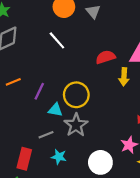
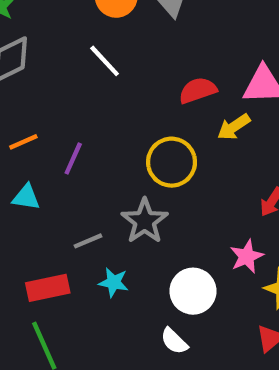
yellow arrow: (124, 77) -> (234, 127), turned 54
yellow circle: (76, 95) -> (172, 162), moved
cyan triangle: (55, 110) -> (26, 197), moved
red rectangle: (24, 159) -> (48, 288), turned 65

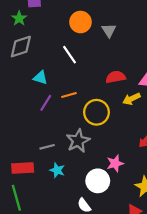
orange line: (23, 142) -> (69, 95), moved
cyan triangle: (26, 197) -> (40, 78), moved
pink star: (247, 256) -> (115, 163), moved

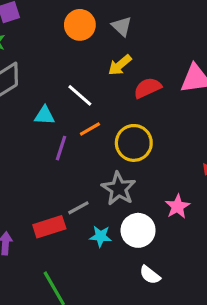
white line: (69, 55) -> (80, 95), moved
yellow arrow: (131, 99) -> (120, 65), moved
red rectangle: (23, 168) -> (49, 227), moved
white circle: (98, 181) -> (138, 230), moved

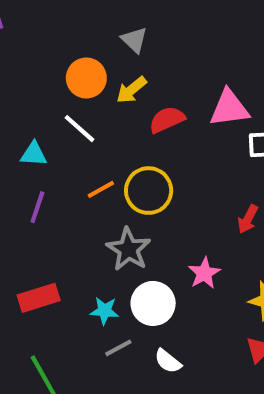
orange circle: (80, 25) -> (86, 78), moved
orange line: (90, 129) -> (101, 189), moved
purple line: (61, 148) -> (37, 207), moved
gray line: (78, 208) -> (118, 348), moved

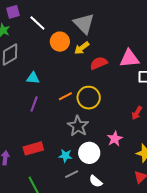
gray triangle: (134, 40) -> (84, 24), size x1.6
white line: (79, 129) -> (37, 23), moved

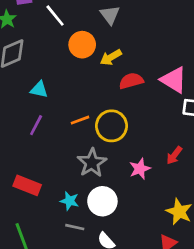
gray triangle: (84, 24) -> (110, 15), moved, size x0.7
pink triangle: (129, 58) -> (174, 80), turned 30
pink star: (115, 139) -> (140, 169), moved
red rectangle: (33, 148) -> (27, 185), turned 30
gray line: (72, 174) -> (75, 227), turned 32

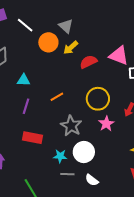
gray triangle: (110, 15) -> (66, 26), moved
yellow circle: (111, 126) -> (98, 99), moved
red rectangle: (27, 185) -> (33, 138), moved

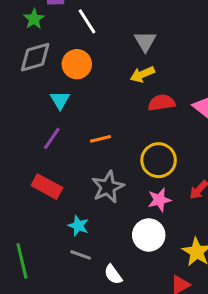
orange circle: (48, 42) -> (77, 64), moved
cyan triangle: (24, 80) -> (60, 100), turned 40
white circle: (84, 152) -> (149, 235), moved

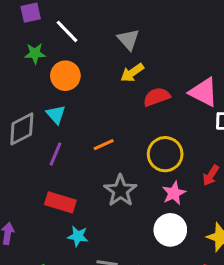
green star: (34, 19) -> (35, 53), moved, turned -30
gray diamond: (35, 57) -> (22, 129), moved
cyan star: (78, 226) -> (78, 236), moved

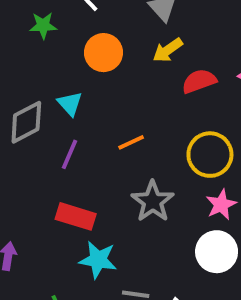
orange circle: (65, 76) -> (103, 53), moved
cyan star: (78, 236) -> (98, 260), size x1.4

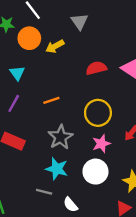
yellow arrow: (168, 50) -> (55, 46), moved
orange circle: (103, 53) -> (29, 38), moved
cyan star: (98, 260) -> (57, 169), moved

